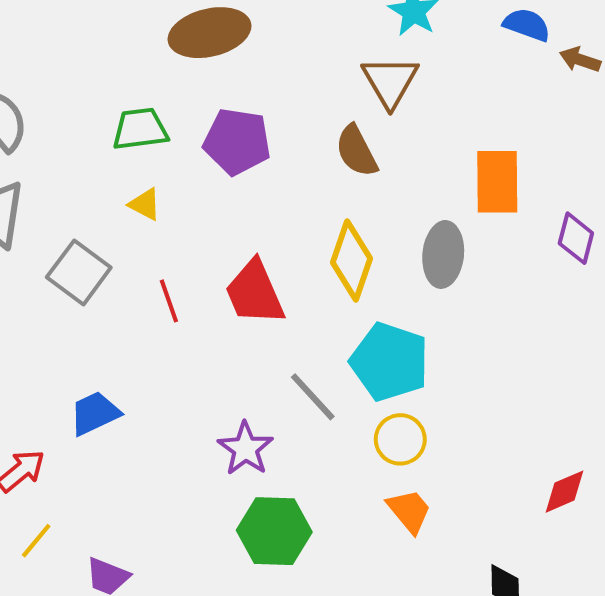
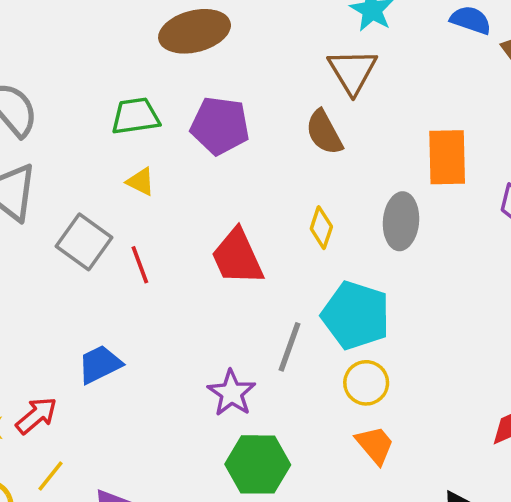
yellow diamond: (352, 260) -> (321, 228), size x0.6
red line: (169, 301) -> (140, 265), moved
gray line: (313, 397) -> (289, 347), turned 63

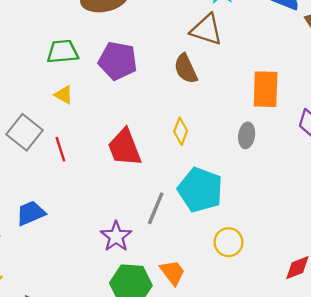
brown triangle: (352, 71) -> (206, 30), turned -44
gray ellipse: (401, 221) -> (247, 135), moved, size x0.7
yellow circle: (366, 383) -> (229, 242), moved
orange trapezoid: (375, 445) -> (172, 272), moved

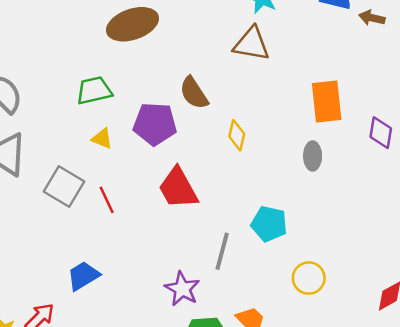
purple pentagon: (118, 61) -> (155, 124), moved
brown semicircle: (186, 69) -> (194, 93), moved
yellow diamond: (181, 131) -> (237, 135), moved
cyan pentagon: (200, 190) -> (269, 224), size x0.7

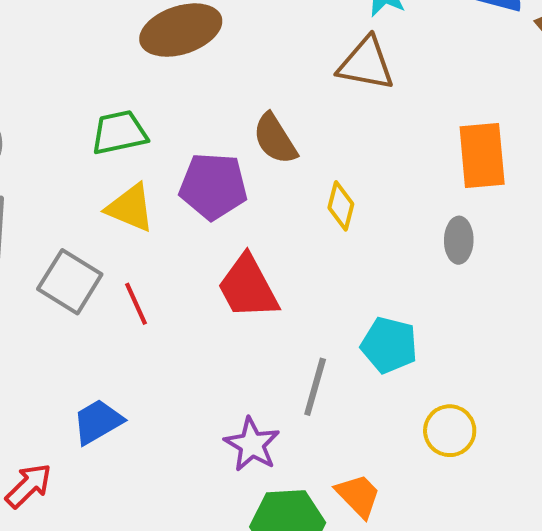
yellow triangle: (102, 139) -> (130, 208), size x1.5

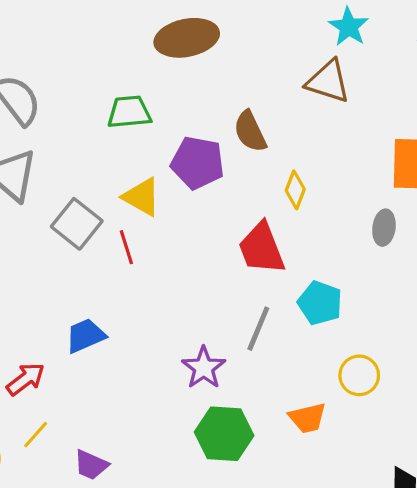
yellow triangle: (130, 208) -> (142, 197), moved
red trapezoid: (248, 287) -> (262, 248), moved
orange trapezoid: (358, 496) -> (307, 418), moved, turned 114

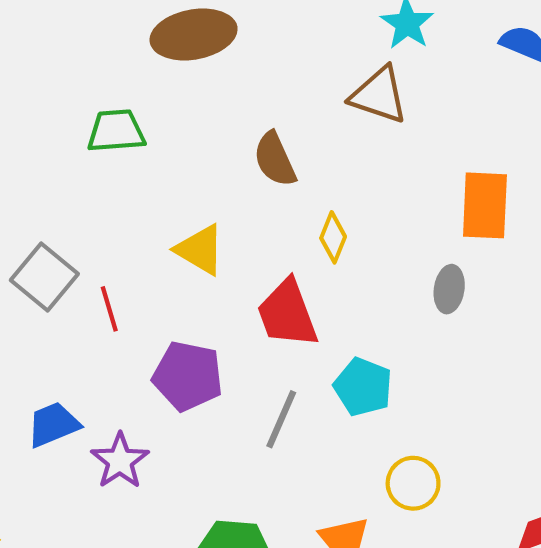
purple pentagon: (198, 163) -> (188, 376), moved
yellow triangle: (142, 197) -> (200, 250), moved
purple star: (204, 368) -> (120, 461), moved

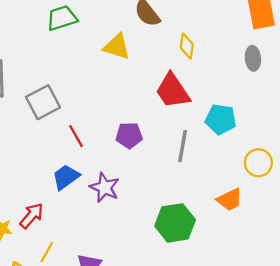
yellow triangle: (200, 250) -> (117, 47), moved
gray square: (44, 277) -> (43, 102), turned 36
red line: (109, 309) -> (76, 136), moved
purple pentagon: (188, 376) -> (129, 135), size x0.7

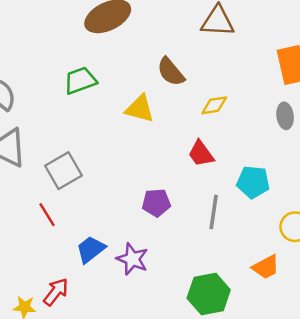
yellow diamond: (187, 46) -> (214, 105), turned 75
red trapezoid: (173, 91) -> (201, 154), size x0.7
red line: (76, 136) -> (47, 215), moved

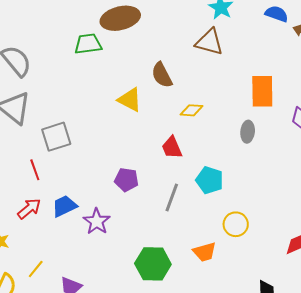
green trapezoid: (80, 81) -> (88, 44), moved
red arrow: (56, 292) -> (29, 209), moved

